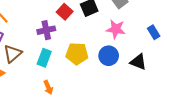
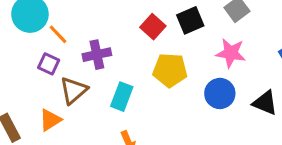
purple cross: (46, 30) -> (97, 55), moved
yellow pentagon: (77, 54) -> (170, 70), moved

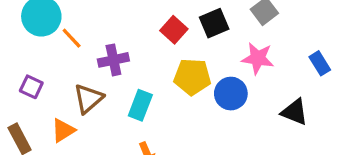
purple square: (49, 64) -> (31, 87), moved
blue circle: (220, 93) -> (231, 94), moved

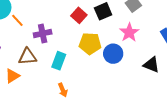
pink star: (258, 58) -> (129, 32), turned 30
brown triangle: (88, 99) -> (27, 57), turned 36

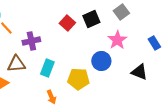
yellow pentagon: (90, 44) -> (78, 79), moved

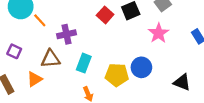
blue circle: (101, 61) -> (141, 67), moved
black triangle: (139, 72) -> (182, 82), moved

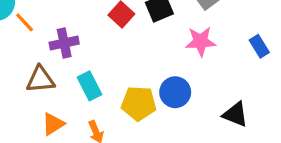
pink star: (159, 33) -> (201, 41), turned 30
cyan rectangle: (84, 63) -> (90, 86), turned -48
orange triangle: (35, 79) -> (53, 124), moved

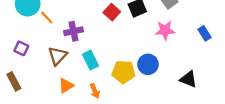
brown triangle: (40, 80) -> (57, 56), turned -42

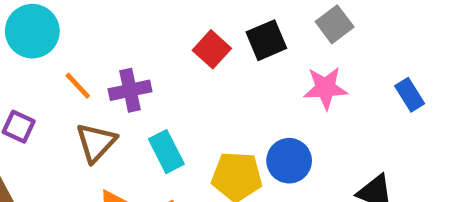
orange line: (47, 17) -> (78, 86), moved

